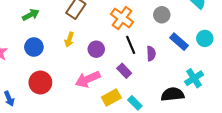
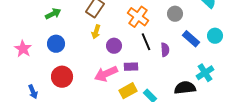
yellow arrow: (69, 40) -> (96, 32), moved
purple rectangle: (124, 71) -> (131, 67), moved, turned -48

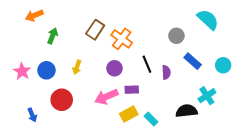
green arrow: (53, 14) -> (53, 36), turned -42
orange cross: (138, 17) -> (122, 39), moved
yellow arrow: (96, 32) -> (77, 67), moved
cyan circle: (215, 36) -> (223, 65), moved
blue circle: (56, 44) -> (46, 70), moved

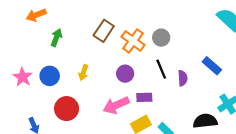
gray circle: (176, 36) -> (161, 38), moved

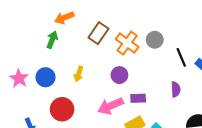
orange arrow: (36, 15) -> (64, 18), moved
black line: (161, 69) -> (181, 57), moved
purple semicircle: (183, 78) -> (176, 89), moved

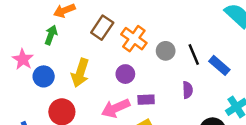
gray circle: (155, 40) -> (166, 51), moved
yellow arrow: (79, 74) -> (80, 73), size x1.6
pink star: (19, 78) -> (23, 59), moved

